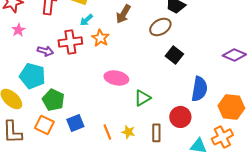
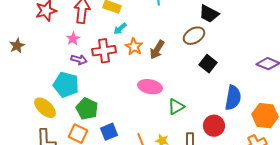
brown arrow: (123, 14) -> (157, 50), moved
pink star: (18, 30) -> (73, 39), moved

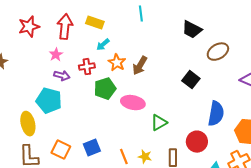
brown ellipse: (194, 36) -> (218, 52), moved
red cross: (104, 51) -> (87, 67), size x0.7
yellow ellipse: (45, 108) -> (28, 124), turned 35
green pentagon: (87, 109) -> (105, 89), moved, turned 30

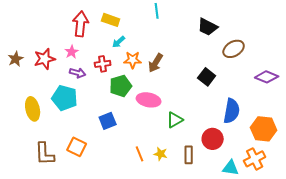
red star: (29, 27) -> (45, 59), moved
orange star: (117, 63) -> (133, 60), turned -30
yellow ellipse: (28, 124) -> (33, 109), moved
blue square: (92, 148) -> (108, 121), moved

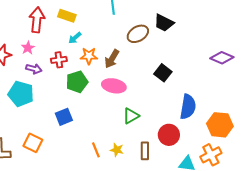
brown ellipse: (234, 49) -> (138, 34), moved
purple diamond: (267, 77) -> (222, 58), moved
pink ellipse: (149, 100) -> (114, 86), moved

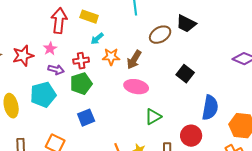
green pentagon: (77, 82) -> (81, 84), moved
cyan pentagon: (21, 94) -> (43, 95), turned -30

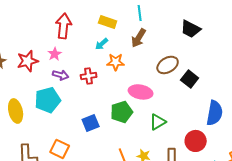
yellow rectangle: (89, 17) -> (108, 22), moved
brown ellipse: (160, 35) -> (168, 65), moved
brown arrow: (134, 60) -> (139, 38), moved
red cross: (81, 61) -> (89, 76), moved
green pentagon: (81, 84) -> (122, 112), moved

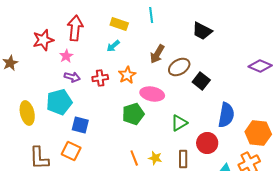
brown arrow: (139, 38) -> (157, 54), moved
red star: (28, 61) -> (43, 40), moved
orange star: (116, 62) -> (127, 75), moved, turned -30
green triangle: (158, 122) -> (179, 123), moved
blue square: (91, 123) -> (80, 125), moved, turned 36

